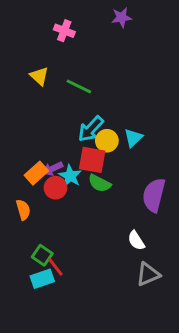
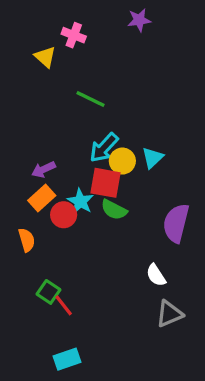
yellow triangle: (39, 76) -> (45, 57), moved
purple arrow: (53, 169) -> (43, 169), moved
cyan rectangle: (42, 279) -> (67, 359), moved

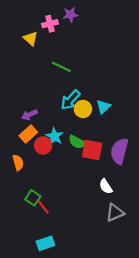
purple star: (139, 20) -> (70, 15), moved
pink cross: (74, 35) -> (50, 24), turned -35
red square: (106, 183) -> (92, 150), moved

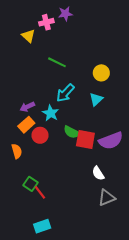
yellow circle: (83, 109) -> (101, 73), moved
cyan star: (55, 136) -> (51, 113), moved
purple semicircle: (119, 151) -> (111, 141), turned -125

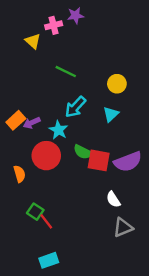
orange rectangle: (26, 125) -> (16, 120), moved
red circle: (40, 135) -> (46, 156), size x1.5

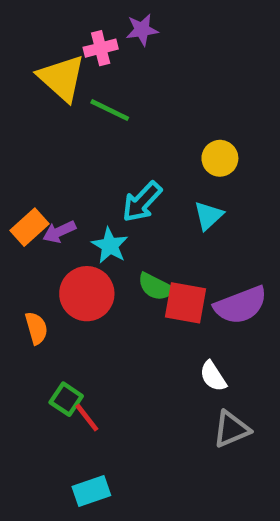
yellow triangle: (33, 41) -> (62, 78), size x1.6
green line: (66, 72) -> (110, 110), moved

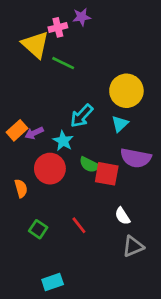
yellow circle: (220, 158) -> (126, 91), size x1.6
purple semicircle: (241, 305) -> (136, 158), moved, turned 32
red line: (87, 418) -> (79, 225), moved

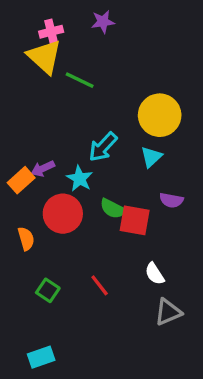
pink cross: (58, 27) -> (51, 32), moved
orange rectangle: (17, 130) -> (21, 180), moved
purple semicircle: (136, 158) -> (171, 200), size x0.6
cyan rectangle: (53, 282) -> (41, 357), moved

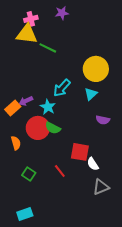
yellow triangle: (44, 57) -> (27, 34), turned -35
green semicircle: (113, 209) -> (53, 128), moved
red square: (135, 220) -> (80, 152), moved

